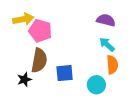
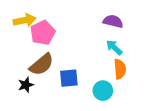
pink pentagon: (40, 31) -> (43, 33), turned 30
brown semicircle: (39, 60) -> (42, 64), turned 40

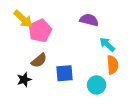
yellow arrow: (25, 20) -> (23, 19), turned 54
purple semicircle: (113, 21) -> (89, 20), moved
brown semicircle: (42, 64) -> (39, 60), size x0.7

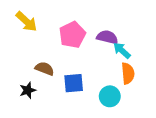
purple semicircle: (89, 20) -> (107, 37), moved
pink pentagon: (40, 31) -> (72, 35), moved
brown semicircle: (39, 60) -> (45, 69), turned -119

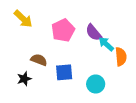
purple semicircle: (107, 37) -> (94, 32), turned -144
orange semicircle: (128, 73) -> (121, 57), moved

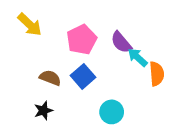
blue square: (64, 72) -> (83, 76), moved, turned -36
black star: (24, 79) -> (43, 111), moved
cyan circle: (96, 84) -> (112, 112), moved

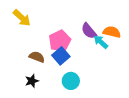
pink pentagon: (82, 40) -> (60, 41), moved
orange semicircle: (157, 74) -> (112, 32), moved, turned -72
cyan circle: (112, 112) -> (71, 81), moved

